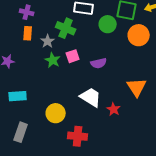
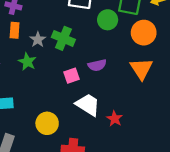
green cross: (66, 28) -> (63, 38), moved
pink square: (73, 56) -> (72, 76), moved
green star: (53, 60) -> (27, 62), moved
orange triangle: (137, 87) -> (141, 69), moved

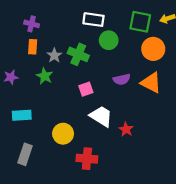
green circle: (108, 20) -> (109, 40), moved
purple semicircle: (97, 65) -> (122, 79), moved
orange triangle: (141, 69) -> (151, 83), turned -30

